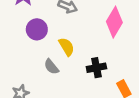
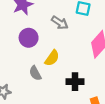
yellow semicircle: (67, 47) -> (52, 58), turned 56

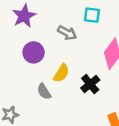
black cross: (75, 82) -> (90, 84), moved, turned -35

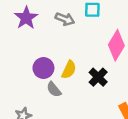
gray arrow: (67, 33) -> (65, 19), moved
purple circle: (34, 52) -> (43, 68), moved

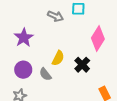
purple star: (26, 18) -> (24, 38), moved
purple circle: (43, 68) -> (23, 70), moved

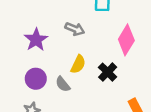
gray arrow: (55, 16) -> (75, 29), moved

